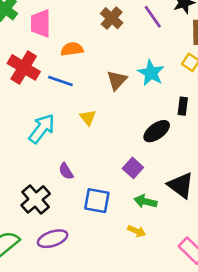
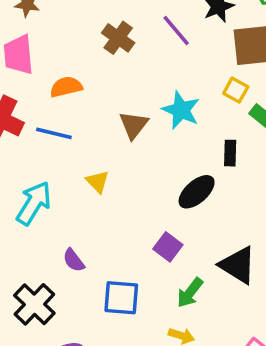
green arrow: (145, 201) -> (190, 293), turned -60

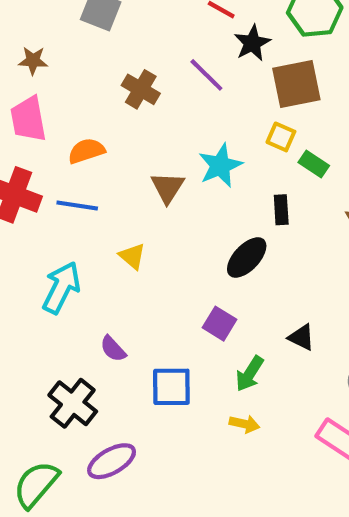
cyan star: (181, 110) -> (220, 166), turned 30
black triangle: (238, 265) -> (301, 337), size x0.6

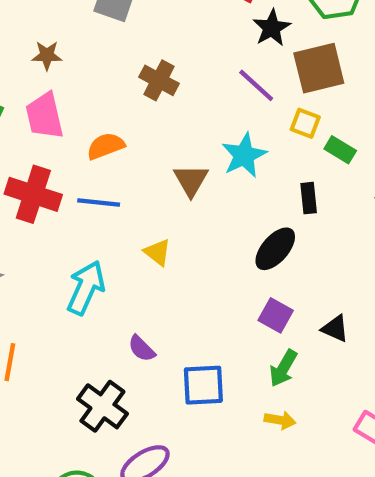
purple line: (206, 75) -> (256, 85), moved
purple square: (220, 324) -> (276, 315), moved

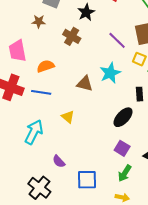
black star: (272, 28) -> (86, 12), moved
brown star: (47, 55) -> (39, 21), moved
brown triangle: (191, 180) -> (85, 84), turned -48

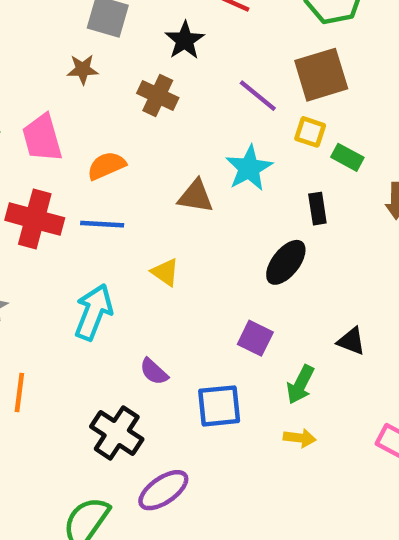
purple square: (122, 148) -> (255, 338), moved

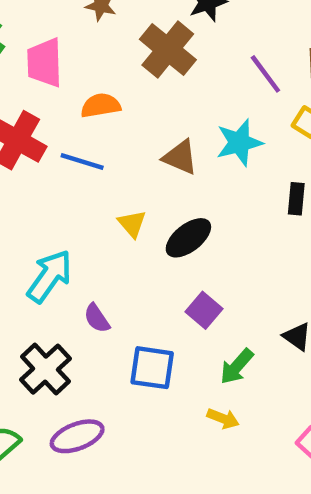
brown cross: (158, 96) -> (168, 49), size x1.4
black ellipse: (286, 262) -> (188, 238), moved
cyan arrow: (94, 312) -> (50, 276), moved

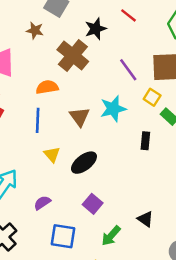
orange semicircle: (101, 106) -> (47, 87), moved
brown triangle: (180, 157) -> (80, 117), turned 30
blue line: (82, 162) -> (38, 120), moved, turned 75
purple semicircle: (97, 318) -> (42, 203), moved, turned 90

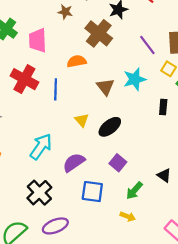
blue line: (38, 120) -> (56, 89), moved
purple semicircle: (42, 203) -> (74, 162), size x1.5

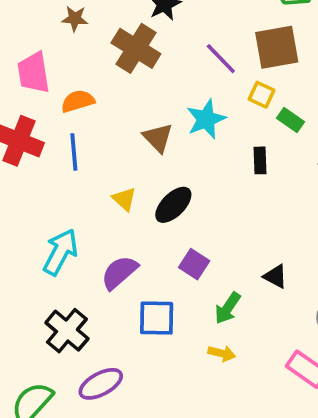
orange semicircle: (77, 61) -> (78, 101), moved

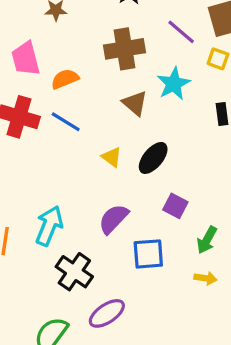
brown cross: (136, 48) -> (124, 49), moved, turned -36
blue line: (74, 152) -> (66, 122), turned -48
cyan arrow: (60, 252) -> (49, 226), moved

